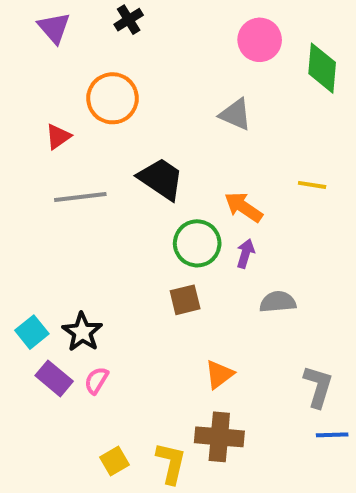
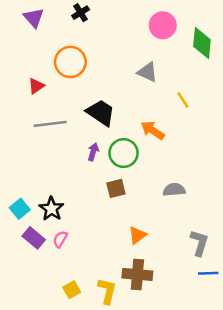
yellow line: (312, 185) -> (183, 100), moved, turned 48
purple arrow: (246, 253) -> (93, 152), moved

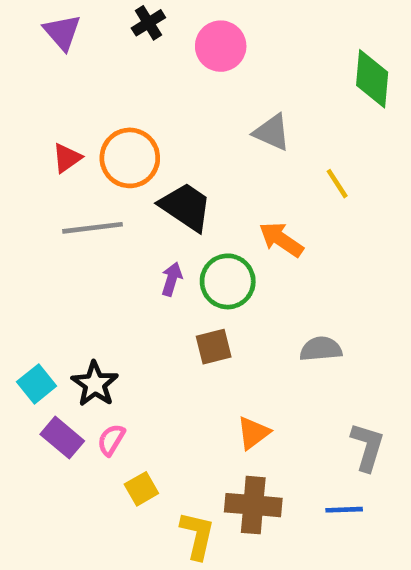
pink circle: (163, 25) -> (221, 46), moved
orange circle: (70, 62) -> (130, 158), moved
blue line: (208, 273) -> (344, 510), moved
yellow square: (72, 290) -> (141, 489), moved

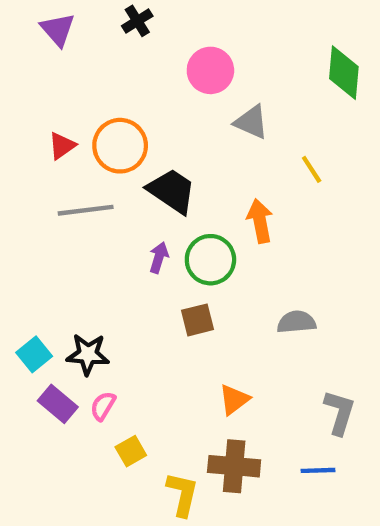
pink circle: (221, 46) -> (210, 70), moved
orange arrow: (281, 239) -> (260, 221), turned 45
black star: (95, 384) -> (88, 354), turned -30

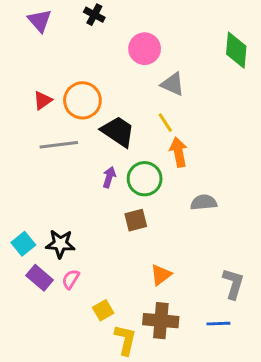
black cross: (137, 21) -> (94, 15), turned -30
yellow line: (312, 169) -> (165, 123), moved
gray semicircle: (296, 322) -> (204, 202), moved
yellow square: (131, 451) -> (103, 310), moved

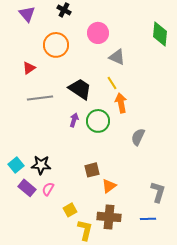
orange circle: (82, 100) -> (56, 45), moved
gray semicircle: (204, 202) -> (138, 137), turned -60
brown square: (136, 220) -> (92, 170), moved

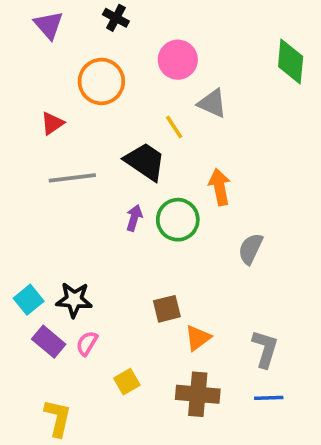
yellow line: (112, 83) -> (174, 127), moved
gray L-shape: (158, 192) -> (265, 349), moved
yellow L-shape: (85, 230) -> (58, 418), moved

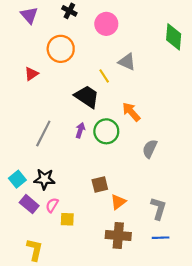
pink circle: (178, 60) -> (106, 24), moved
gray line: (72, 178) -> (43, 133), moved, turned -56
orange arrow: (220, 187) -> (131, 112), turned -30
yellow square: (127, 382) -> (67, 219), moved, turned 32

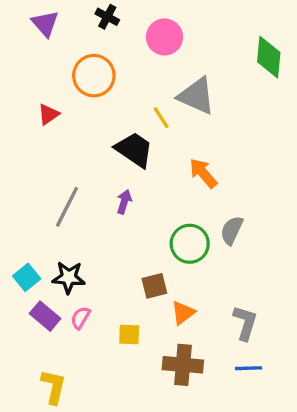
gray triangle: (127, 62) -> (196, 96), size x1.4
green circle: (106, 131) -> (190, 244), moved
yellow square: (67, 219) -> (129, 335), moved

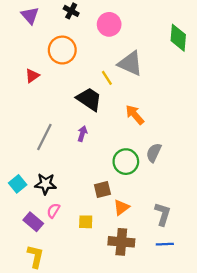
purple rectangle: (45, 316) -> (33, 222), moved

